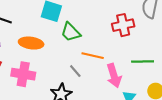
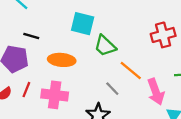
orange line: (93, 56) -> (131, 71), turned 30

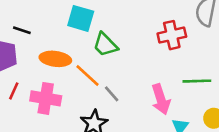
orange line: (131, 71) -> (88, 76), moved

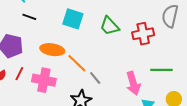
black line: (22, 30) -> (29, 17), moved
green trapezoid: (105, 45) -> (110, 26), moved

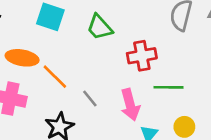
red cross: (143, 34) -> (142, 56), moved
gray line: (95, 78) -> (90, 98), moved

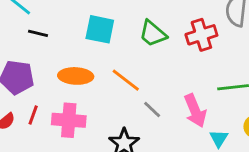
red cross: (142, 56) -> (201, 35), moved
orange line: (55, 77) -> (126, 80), moved

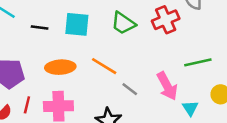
black line: (38, 33) -> (40, 27), moved

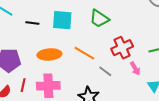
red cross: (166, 20) -> (122, 48), moved
pink arrow: (167, 86) -> (135, 68), size x0.6

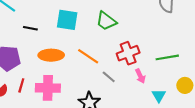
black line: (32, 23) -> (30, 28), moved

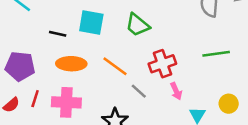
black line: (30, 28) -> (58, 34), moved
green line: (167, 57) -> (216, 54), moved

